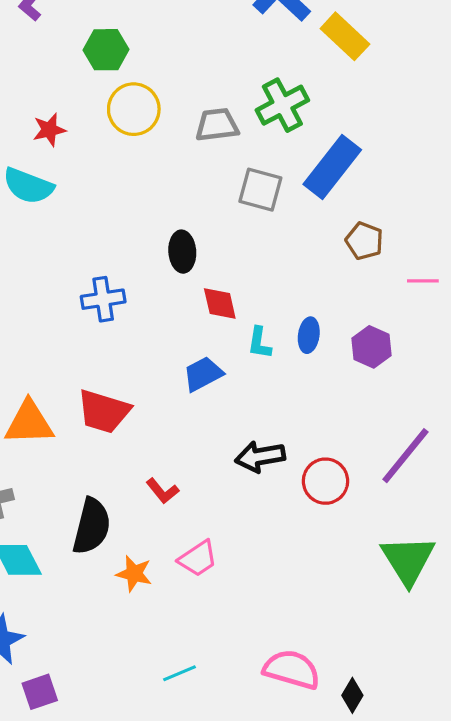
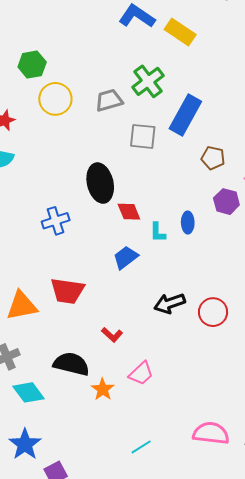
black ellipse: (182, 252) -> (100, 183), size x1.5
purple hexagon: (371, 347) -> (226, 202), moved
black semicircle: (92, 526) -> (71, 364), turned -81
orange star: (134, 574) -> (103, 389), turned 30

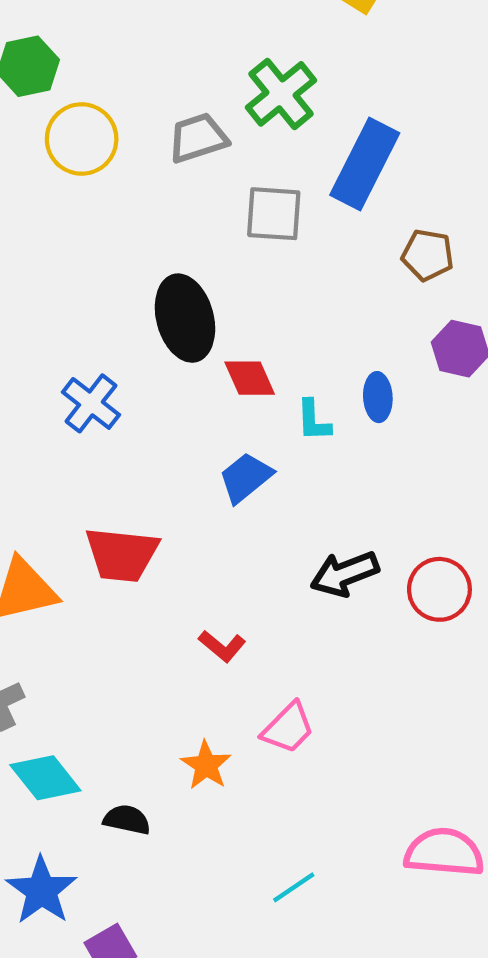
blue cross: (56, 221) -> (91, 403), turned -32
black semicircle: (71, 364) -> (127, 820), moved, size x0.6

